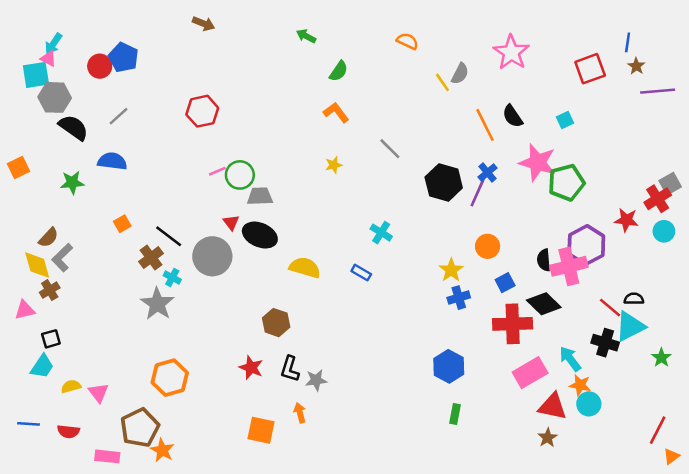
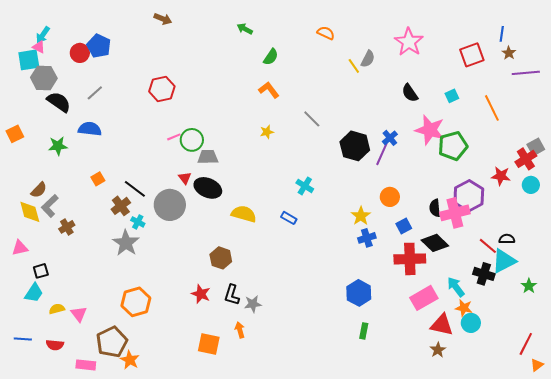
orange line: (485, 125) -> (492, 108), moved
brown cross: (50, 290) -> (67, 227), moved

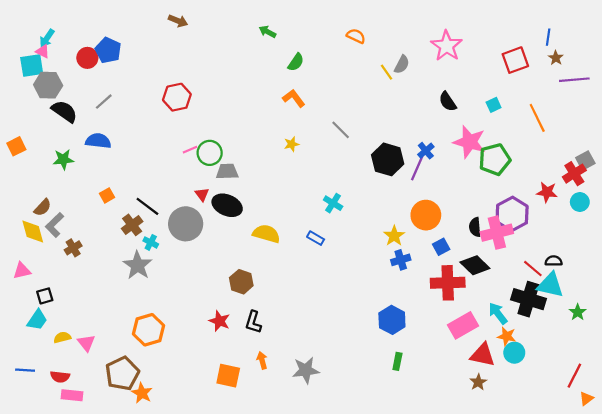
orange circle: (390, 197) -> (426, 215), size x1.4
cyan triangle: (504, 261) -> (550, 285), turned 40
black cross: (484, 274) -> (528, 299), size x1.4
gray star: (253, 304) -> (306, 370), moved, size x1.4
pink rectangle: (86, 365) -> (72, 395), moved

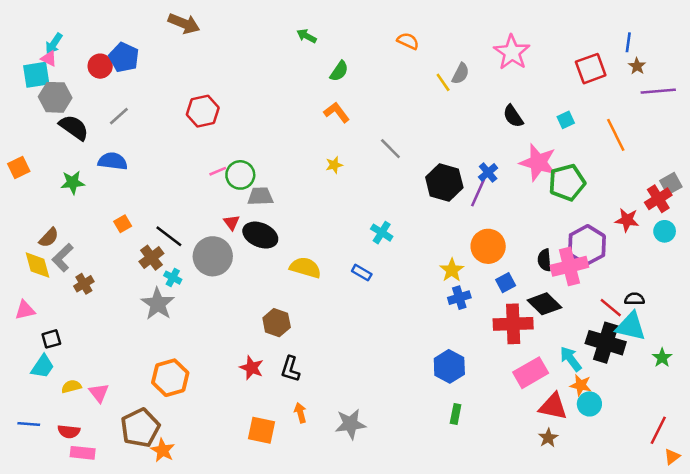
brown arrow: (178, 21) -> (184, 24), moved, size x1.4

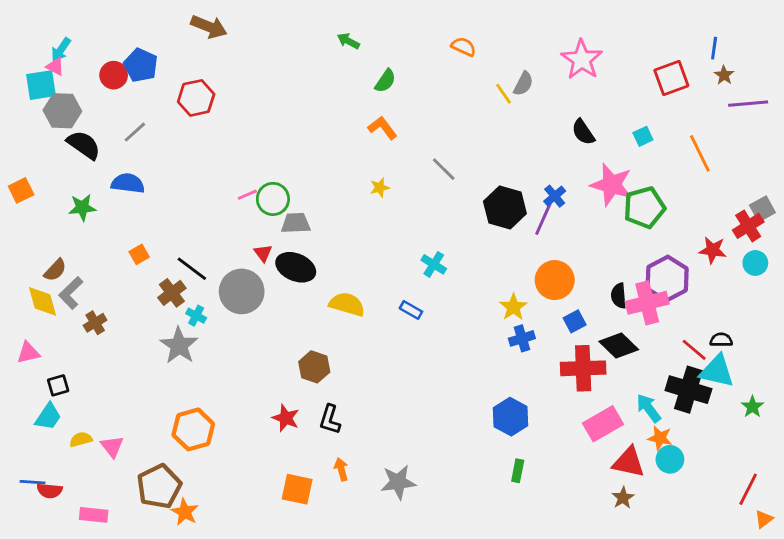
red hexagon: (203, 111) -> (196, 98), moved
red semicircle: (69, 432) -> (50, 491), moved

